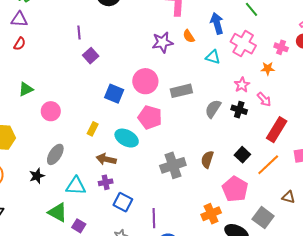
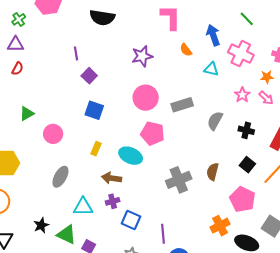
purple star: (162, 42) -> (142, 56), moved
blue square: (114, 94) -> (94, 110), moved
pink arrow: (264, 99) -> (266, 98), moved
black cross: (239, 110) -> (246, 130), moved
black star: (37, 176) -> (41, 225), moved

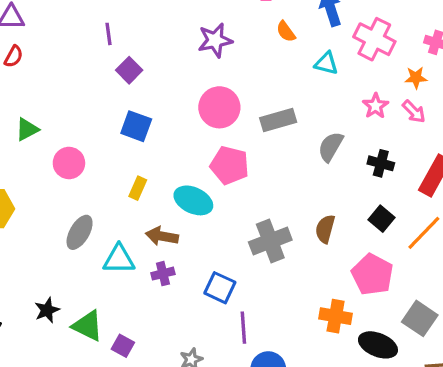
cyan triangle: (83, 207) -> (119, 259), moved
blue square: (131, 220) -> (220, 288), moved
orange cross: (220, 226) -> (336, 316), turned 36

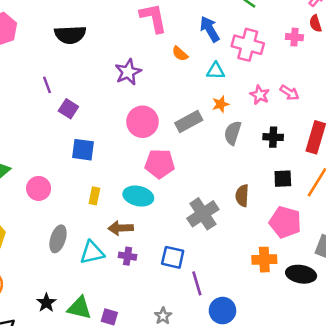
orange star: (416, 78) -> (221, 104), moved
black square: (382, 219) -> (283, 179), turned -30
purple cross: (163, 274) -> (128, 256), turned 35

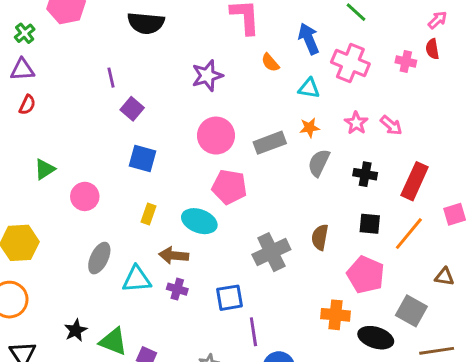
blue square: (173, 257) -> (230, 298), turned -30

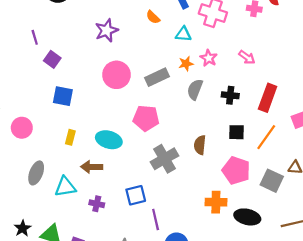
pink star: (356, 123) -> (209, 58), moved
pink pentagon: (229, 187) -> (146, 118), moved
purple cross: (177, 289) -> (97, 204), moved
gray square: (411, 311) -> (272, 181), moved

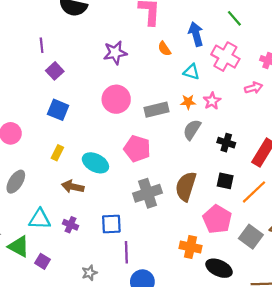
pink arrow: (247, 57) -> (254, 88), moved, turned -63
brown semicircle: (200, 145) -> (186, 186), size x1.5
cyan triangle: (65, 187) -> (40, 219), moved

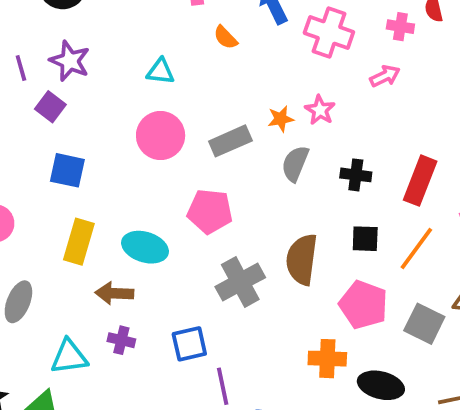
purple star: (115, 53) -> (70, 61), moved, turned -30
cyan triangle: (191, 72) -> (161, 71), moved
yellow rectangle: (57, 153) -> (79, 242), size x1.6
purple cross: (71, 225) -> (121, 340), moved

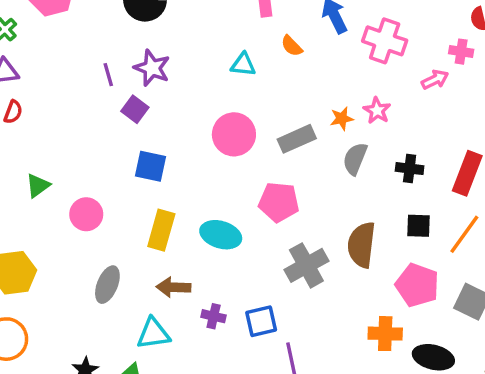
pink cross: (400, 27) -> (461, 52), moved
cyan triangle: (161, 71) -> (243, 65), moved
brown arrow: (114, 293) -> (174, 287), moved
purple cross: (121, 340) -> (214, 316), moved

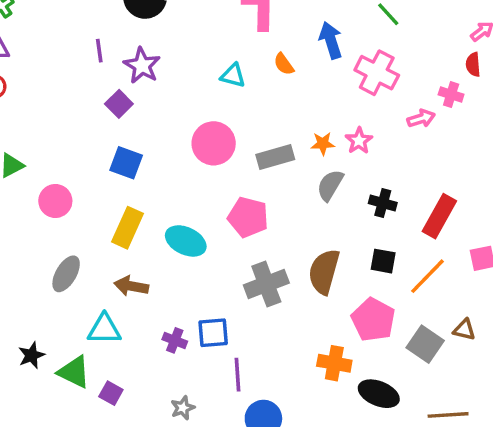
purple line: (108, 75) -> (99, 51), moved
purple cross: (214, 316) -> (175, 340), moved

